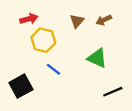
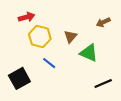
brown arrow: (104, 20) -> (103, 22), moved
brown triangle: (77, 21) -> (70, 36), moved

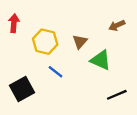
red arrow: (27, 17) -> (14, 23), moved, turned -70

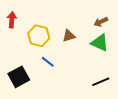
brown triangle: (80, 42) -> (69, 36), turned 32
green triangle: (101, 60) -> (100, 43), moved

